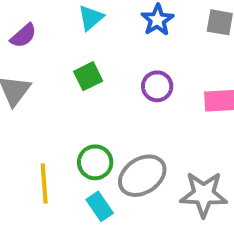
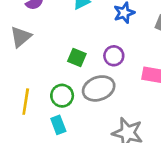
green square: (88, 76) -> (77, 57), moved, turned 36
gray ellipse: (142, 176) -> (99, 88), moved

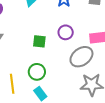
gray ellipse: (99, 88) -> (81, 57), moved

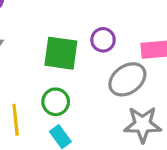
green square: (39, 41) -> (61, 53), size x1.6

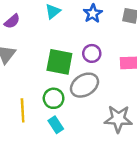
gray ellipse: (127, 79) -> (84, 85), moved

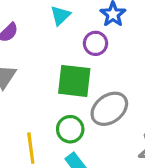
purple circle: (92, 53) -> (95, 43), moved

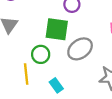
green circle: (70, 129) -> (41, 54), moved

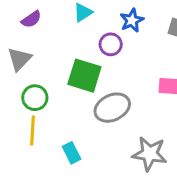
green circle: (41, 54) -> (35, 98), moved

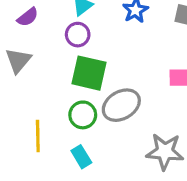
purple circle: (111, 44) -> (78, 35), moved
green circle: (35, 98) -> (83, 115), moved

